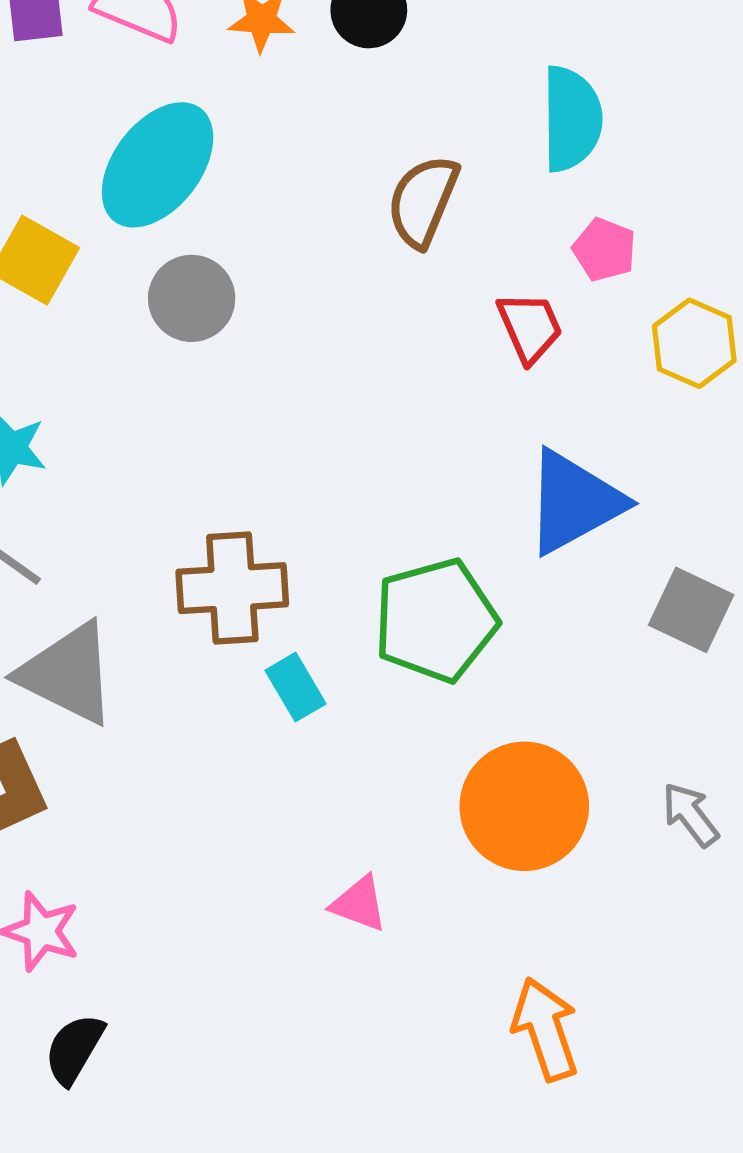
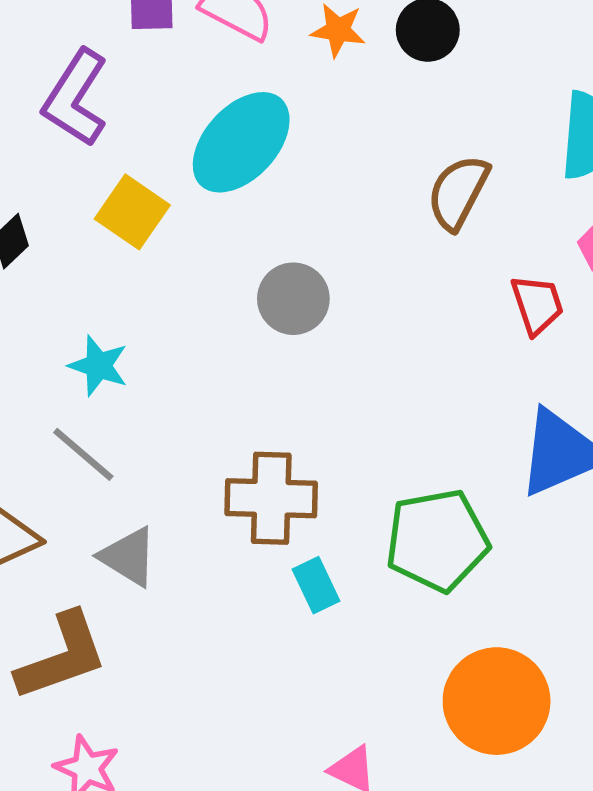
gray circle: (192, 298) -> (293, 299), moved
gray triangle: (68, 674) -> (128, 557), size x0.7

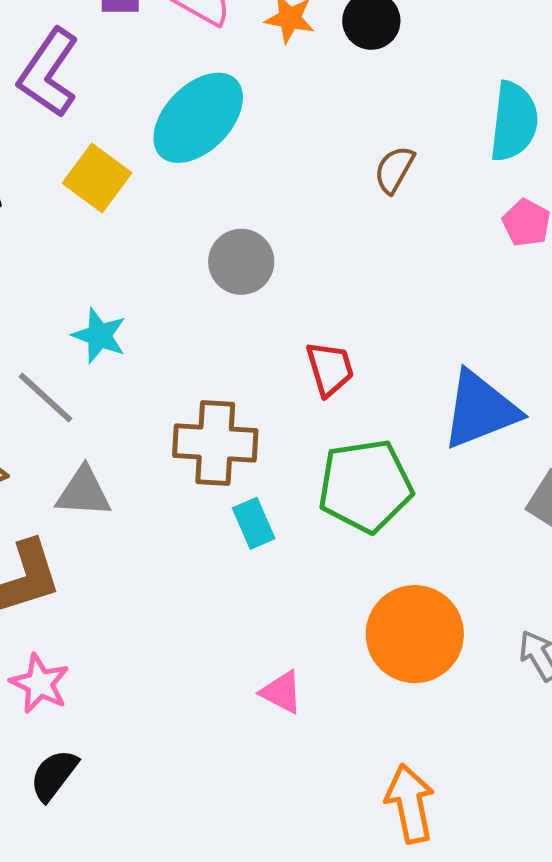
brown semicircle: (458, 192) -> (394, 170), size x0.7
red trapezoid: (537, 305) -> (330, 369), moved
cyan star: (98, 366) -> (99, 336), moved
gray triangle: (128, 557) -> (84, 492), turned -30

